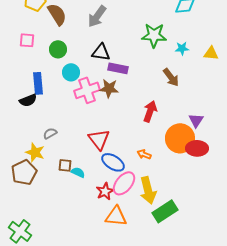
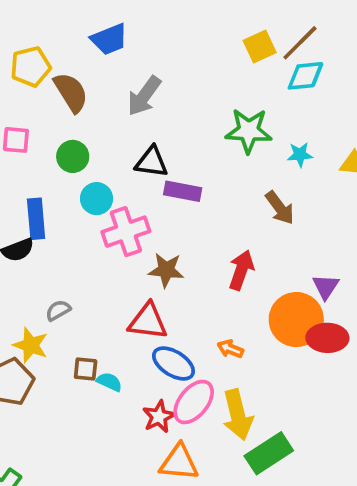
brown star: (109, 88) -> (166, 270), moved
red triangle: (99, 139) -> (148, 321), turned -45

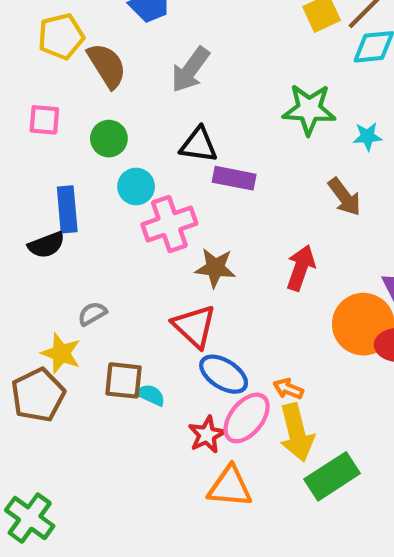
red triangle: (148, 321) -> (194, 326), turned 36
orange arrow: (230, 349) -> (288, 389), moved
brown square: (86, 369) -> (124, 380), size x1.4

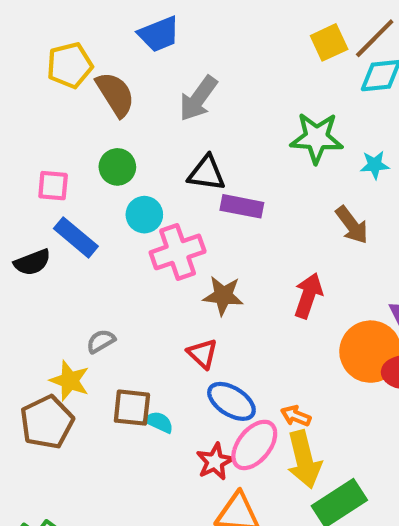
pink square: (44, 120) -> (53, 186), moved
blue rectangle: (67, 209) -> (76, 237), turned -45
black semicircle: (46, 245) -> (32, 262), moved
red triangle: (194, 326) -> (202, 354), size x0.7

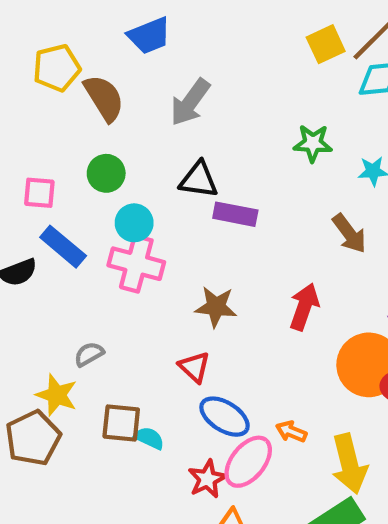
green star: (317, 138) -> (313, 143), size x0.7
pink cross: (178, 252) -> (136, 264), moved, turned 34
yellow arrow: (304, 459) -> (349, 464), moved

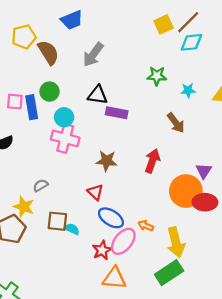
blue rectangle: (63, 247) -> (32, 107), moved, turned 40

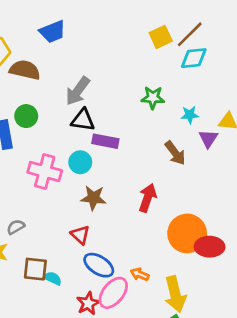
brown semicircle: (48, 52) -> (25, 70), turned -45
gray arrow: (93, 55) -> (78, 91), moved
cyan circle: (64, 117) -> (80, 162), moved
purple triangle: (204, 171) -> (208, 139), moved

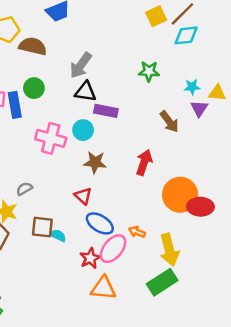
cyan star: (190, 115) -> (192, 87), moved

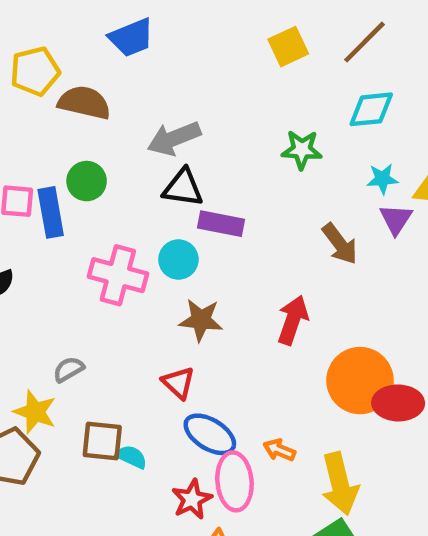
yellow square: (156, 16) -> (288, 47), moved
cyan diamond: (186, 35) -> (371, 109), moved
gray arrow: (81, 65) -> (174, 138), turned 32
pink ellipse: (113, 249) -> (234, 481), turned -44

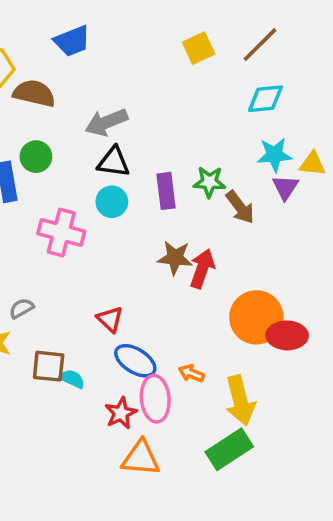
green star: (302, 150) -> (209, 182), moved
cyan star: (382, 179) -> (274, 155), size x1.4
purple rectangle: (221, 224) -> (166, 191), moved, turned 72
cyan circle: (178, 260) -> (112, 202), moved
brown star: (201, 320) -> (175, 258), moved

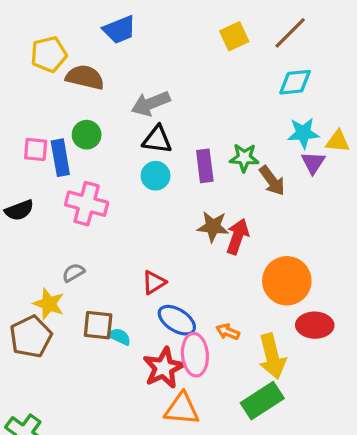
pink cross: (61, 232) -> (87, 204), moved
red triangle: (110, 319) -> (154, 282), turned 45
red ellipse: (287, 335) -> (315, 325), moved
red star: (121, 413) -> (164, 368), size x1.4

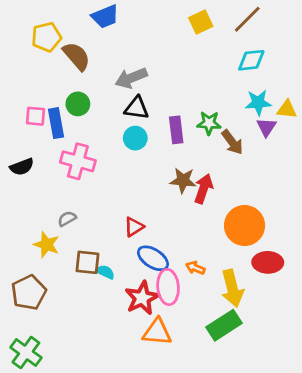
brown semicircle: (85, 77) -> (76, 56), turned 36
brown pentagon: (31, 337) -> (29, 292), moved

